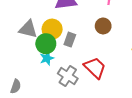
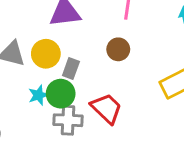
green circle: (46, 44) -> (61, 94), moved
gray cross: (68, 76) -> (68, 120), turned -30

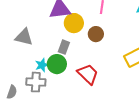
yellow circle: (46, 54) -> (74, 23), moved
gray cross: (68, 120) -> (36, 82), moved

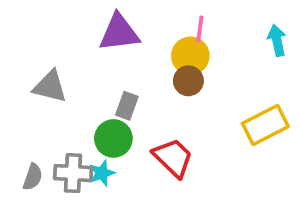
yellow circle: (74, 23) -> (190, 56), moved
cyan star: (42, 65) -> (102, 173), moved
gray semicircle: (12, 92) -> (33, 177), moved

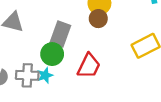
gray rectangle: (127, 106) -> (60, 34), size x1.5
red trapezoid: (173, 158) -> (89, 66), turned 72

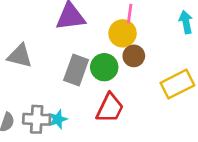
brown circle: (98, 19) -> (134, 56), moved
green circle: (52, 54) -> (104, 67), moved

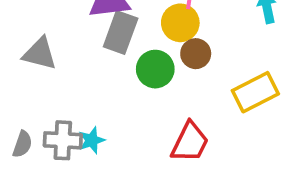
gray rectangle: (76, 70) -> (121, 32), moved
red trapezoid: (110, 108) -> (190, 142), moved

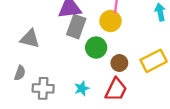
brown circle: (196, 54) -> (119, 63), moved
cyan star: (92, 140) -> (82, 88), moved
gray semicircle: (22, 144) -> (20, 73), moved

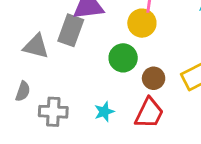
gray rectangle: (76, 27) -> (71, 30), moved

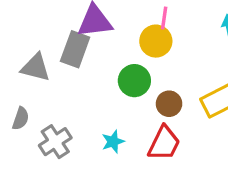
gray cross: (53, 112) -> (55, 142), turned -36

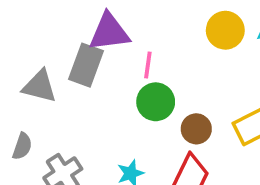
pink line: (164, 18) -> (148, 65), moved
yellow circle: (156, 41) -> (225, 30), moved

